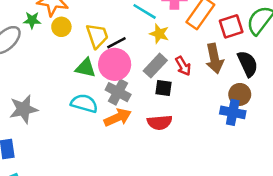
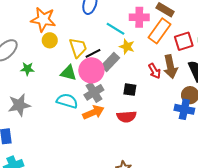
green star: (32, 20) -> (27, 69), moved
gray rectangle: (155, 66) -> (110, 62), moved
red arrow: (183, 66) -> (154, 71), moved
gray cross: (118, 92) -> (94, 92), turned 30

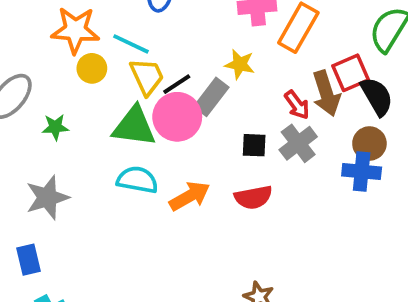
cyan line: (116, 29) -> (131, 44), moved
red square: (184, 41) -> (351, 73), moved
green triangle: (68, 73) -> (134, 126), size x1.4
gray cross: (94, 92) -> (298, 143), moved

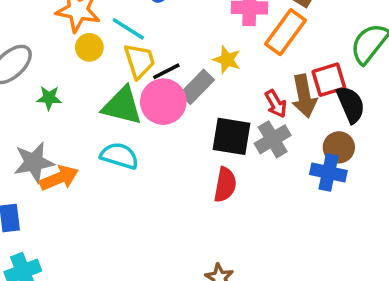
black square: (254, 145) -> (232, 136), size x1.6
orange arrow: (190, 196) -> (59, 178), moved
red semicircle: (253, 197) -> (225, 185), turned -76

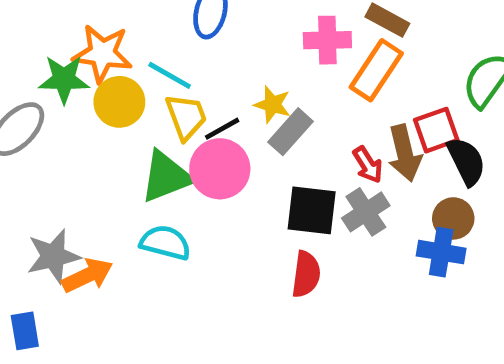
yellow circle: (89, 47) -> (119, 102), size x1.4
yellow star: (227, 60) -> (272, 105), moved
gray rectangle: (197, 87) -> (291, 132), moved
green star: (49, 98) -> (64, 79), moved, size x1.5
green triangle: (122, 106) -> (166, 177), turned -33

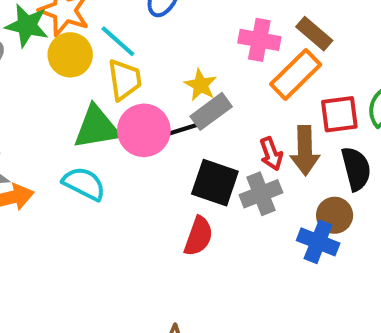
black line: (222, 129) -> (181, 130), moved
red square: (436, 130) -> (339, 114), moved

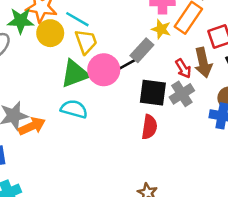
yellow star: (201, 85) -> (161, 29), moved

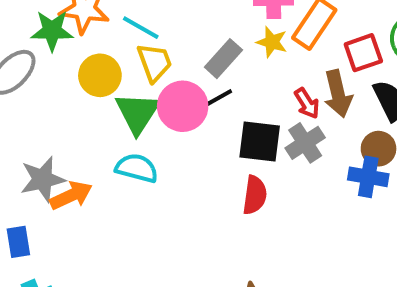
yellow circle: (50, 33) -> (100, 75), moved
gray rectangle: (142, 50) -> (223, 59), moved
green triangle: (75, 74) -> (138, 113), turned -36

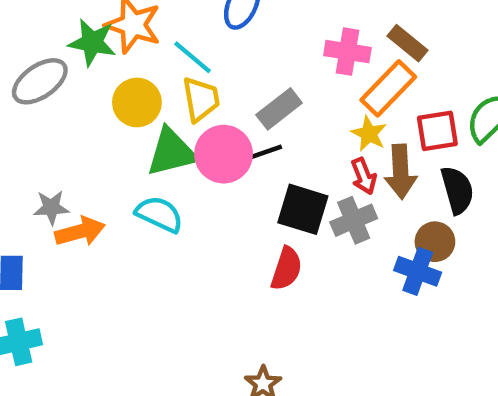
yellow star: (272, 42) -> (369, 134), moved
green triangle: (138, 113) -> (172, 152), turned 33
gray star: (43, 179) -> (51, 208), size x0.7

